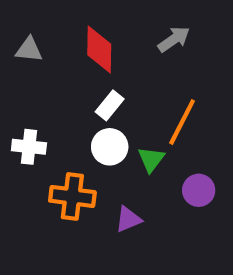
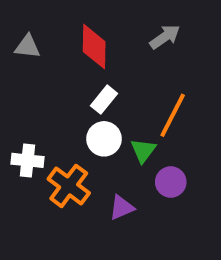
white cross: (29, 147) -> (27, 160), moved
purple circle: (199, 190) -> (171, 182), moved
orange cross: (72, 196) -> (69, 186), turned 30

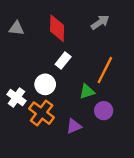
white circle: (104, 139) -> (45, 84), moved
green triangle: (143, 151) -> (87, 92), turned 35
white cross: (27, 160) -> (16, 98), turned 30

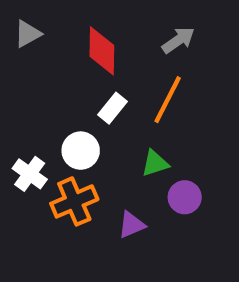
gray triangle: (16, 28) -> (28, 34), moved, turned -35
orange line: (105, 70) -> (168, 100), moved
orange cross: (42, 113) -> (74, 201), turned 30

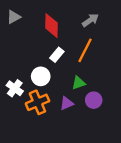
purple triangle: (132, 225) -> (67, 103), moved

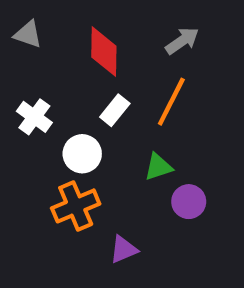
gray triangle: (14, 17) -> (28, 34), turned 48
white cross: (15, 88) -> (34, 117), moved
purple triangle: (67, 103) -> (124, 249), moved

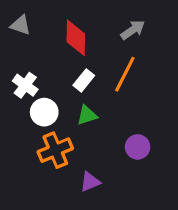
white circle: (82, 154) -> (44, 112), moved
green triangle: (158, 167) -> (87, 115), moved

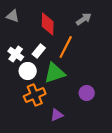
orange line: (125, 74) -> (66, 47), moved
white rectangle: (84, 80) -> (39, 51), moved
green triangle: (87, 115) -> (55, 73), size x1.6

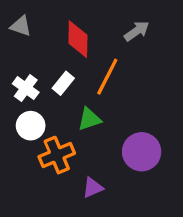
white circle: (28, 71) -> (31, 126), moved
green triangle: (55, 73) -> (89, 119), size x0.7
purple circle: (87, 93) -> (142, 152), size x1.5

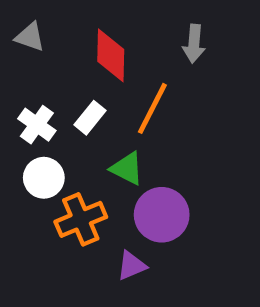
gray arrow: (137, 31) -> (194, 44), turned 130
green triangle: (89, 119) -> (127, 169), turned 45
purple circle: (142, 152) -> (162, 215), moved

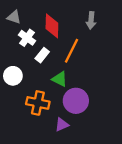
white cross: (37, 125) -> (27, 38), moved
white circle: (44, 178) -> (13, 76), moved
orange cross: (81, 219) -> (38, 103), turned 35

